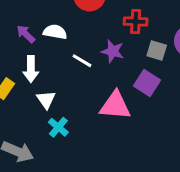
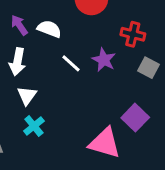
purple square: (147, 83) -> (135, 118), moved
pink triangle: (115, 106) -> (105, 143), moved

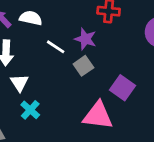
gray square: (148, 68) -> (83, 66), moved, turned 36

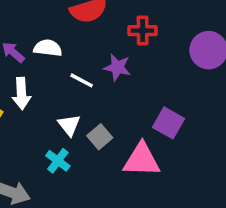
gray square: (83, 66) -> (100, 137), moved
white triangle: (19, 83) -> (69, 125), moved

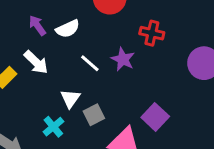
white semicircle: (48, 48) -> (68, 29), turned 135
white arrow: (21, 94) -> (36, 62), turned -56

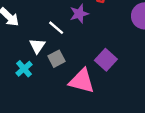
purple star: (123, 59) -> (79, 14), turned 30
white line: (90, 63) -> (56, 28), moved

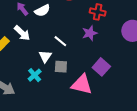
purple star: (79, 14) -> (90, 33), moved
gray square: (56, 59) -> (61, 67), turned 32

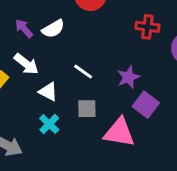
red cross: (98, 12) -> (147, 27), moved
purple star: (90, 33) -> (128, 77), moved
white triangle: (45, 56) -> (48, 92), moved, turned -32

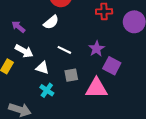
white semicircle: (53, 29) -> (51, 22), moved

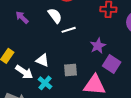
white semicircle: (51, 22) -> (55, 16), turned -91
white line: (64, 50) -> (69, 30), moved, turned -48
white arrow: (24, 51) -> (24, 72), moved

